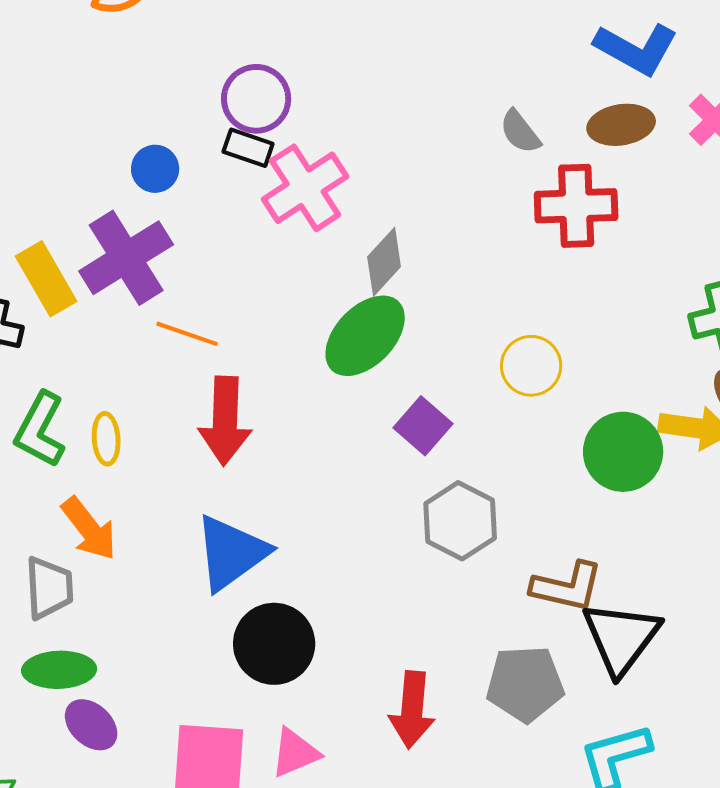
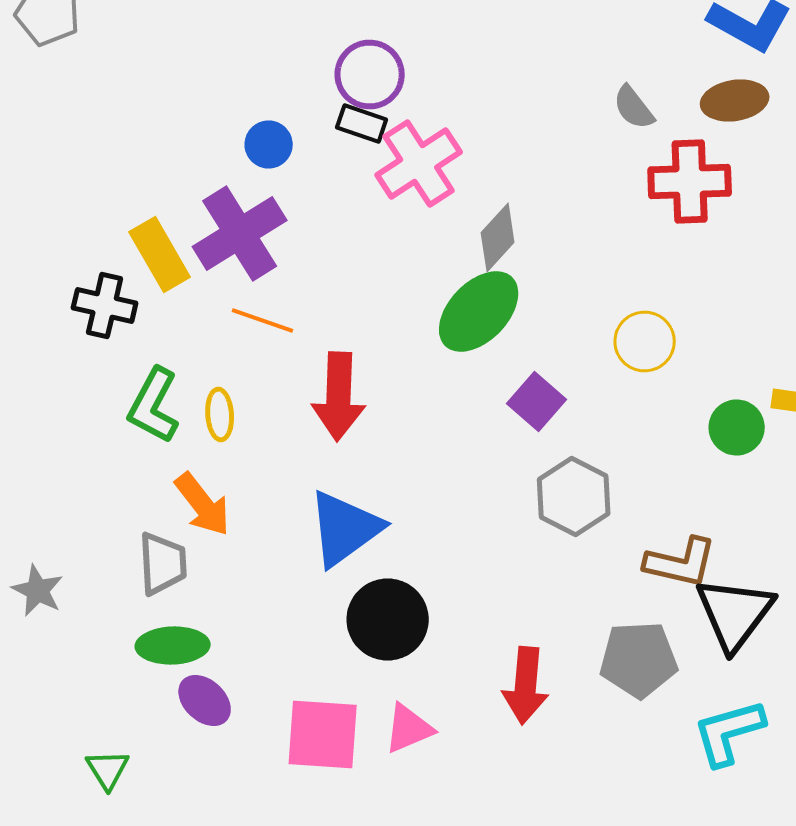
orange line: (187, 334) -> (263, 320), moved
green circle: (623, 452) -> (737, 428), size x0.7

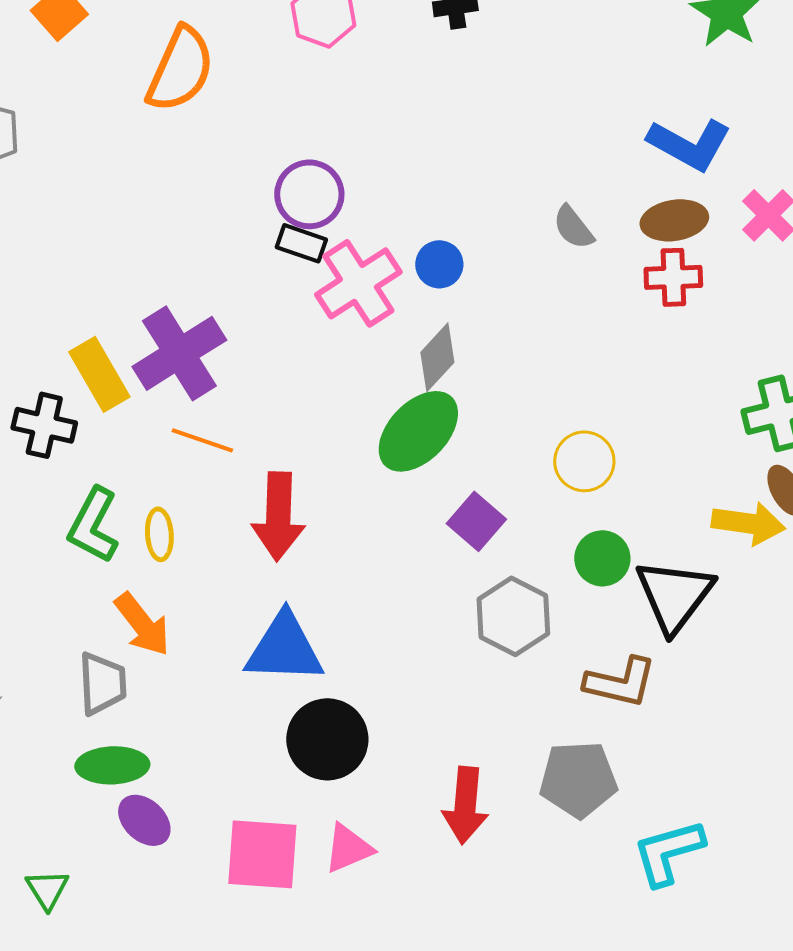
blue circle: (269, 144) -> (439, 264), moved
red cross: (690, 182) -> (673, 277), moved, size x0.7
green circle: (737, 428) -> (602, 558), moved
blue triangle: (345, 528) -> (284, 648), turned 38
black triangle: (735, 614) -> (674, 595), moved

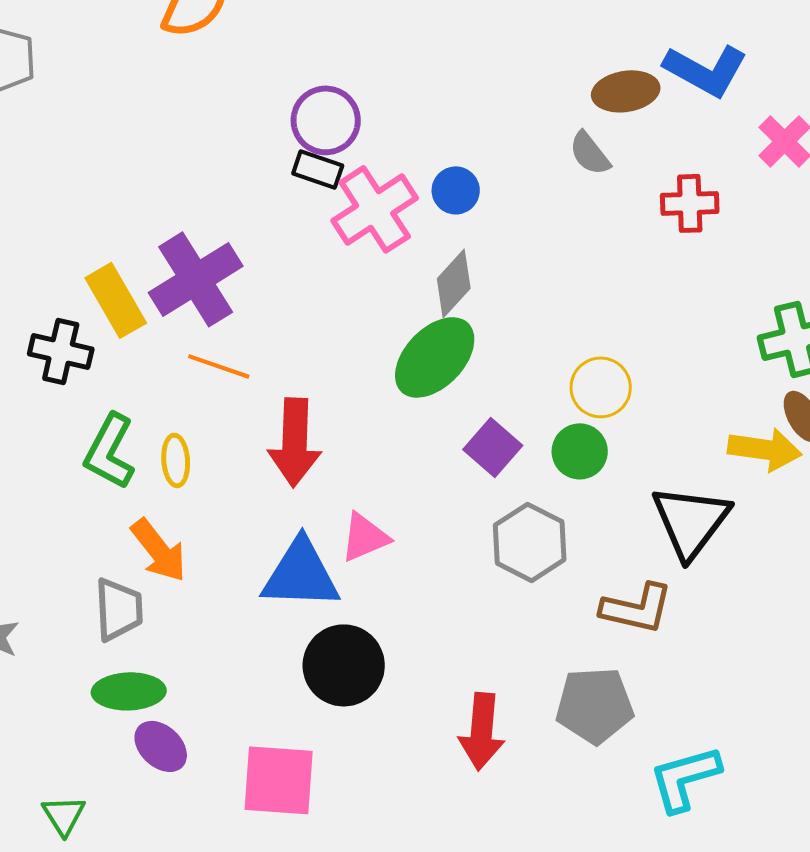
brown ellipse: (674, 220) -> (626, 91), moved
green circle: (602, 558) -> (580, 451), moved
pink triangle: (348, 848) -> (365, 537), moved

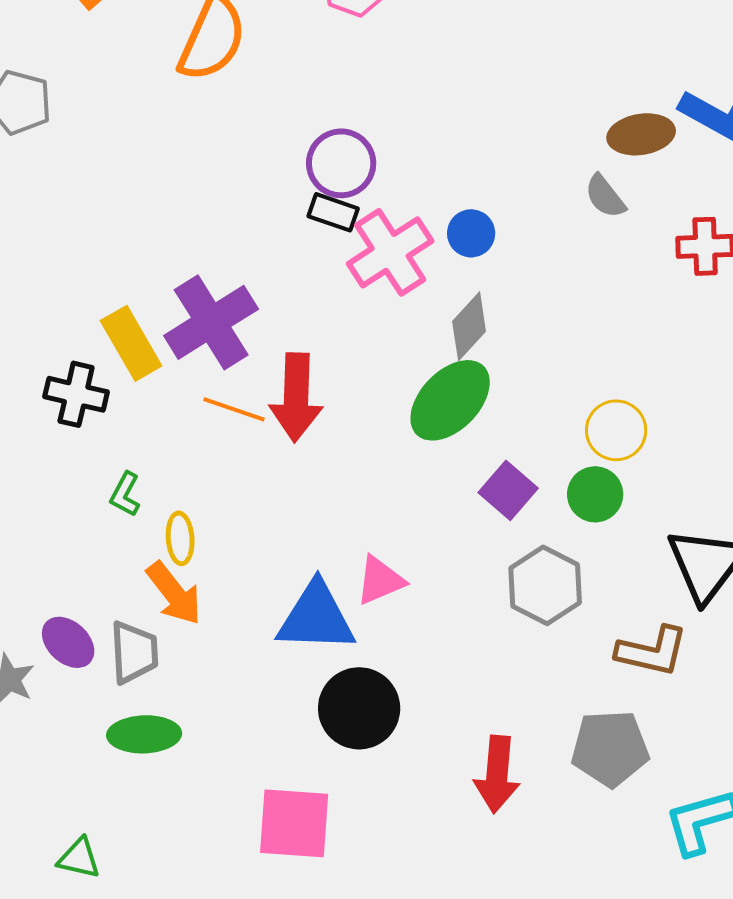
red arrow: (295, 442) -> (296, 397), moved
green L-shape: (110, 451) -> (125, 494), size x0.6
yellow ellipse: (176, 460) -> (180, 538), moved
purple ellipse: (161, 746) -> (68, 642), moved
green triangle: (64, 815) -> (79, 858), turned -45

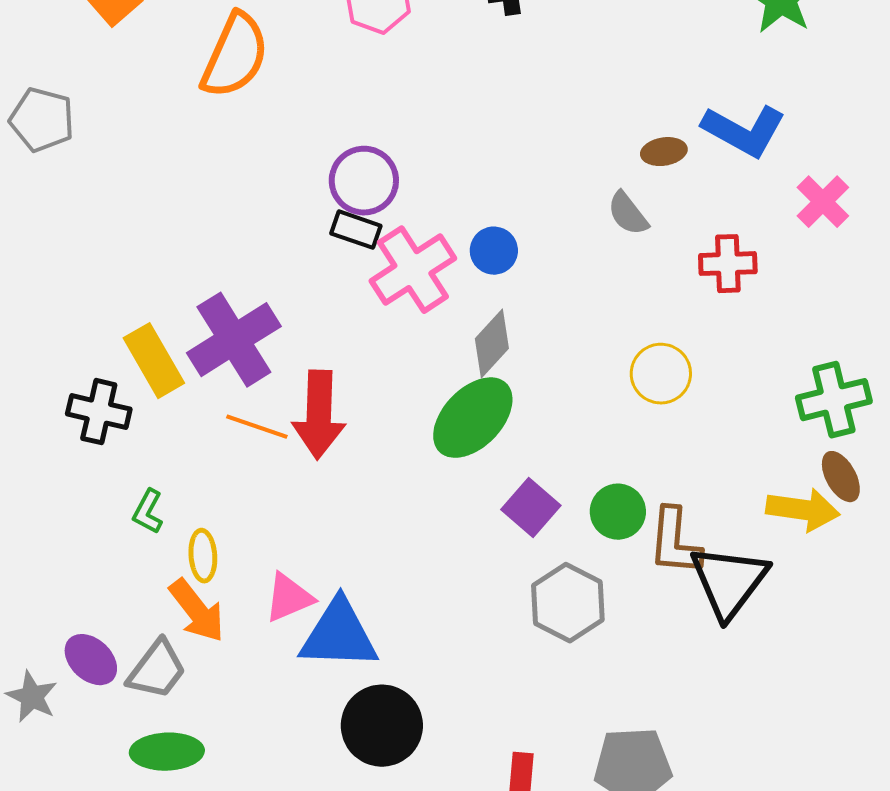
brown ellipse: (641, 134) -> (664, 152), size x0.7
yellow circle: (616, 430) -> (661, 374), moved
pink triangle: (380, 580) -> (289, 598), moved
brown L-shape: (652, 651) -> (675, 542), moved, turned 82
gray trapezoid: (134, 652) -> (157, 670), turned 40

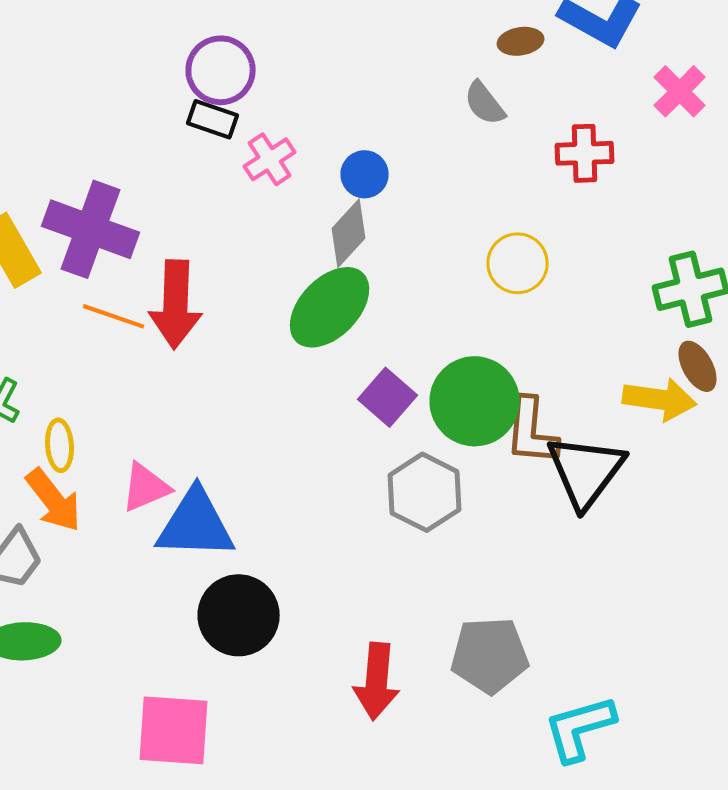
blue circle: (494, 251) -> (365, 174), moved
pink cross: (413, 270) -> (270, 159), size x0.6
purple cross: (234, 340) -> (91, 229), turned -38
green circle: (618, 512) -> (475, 401), size x1.6

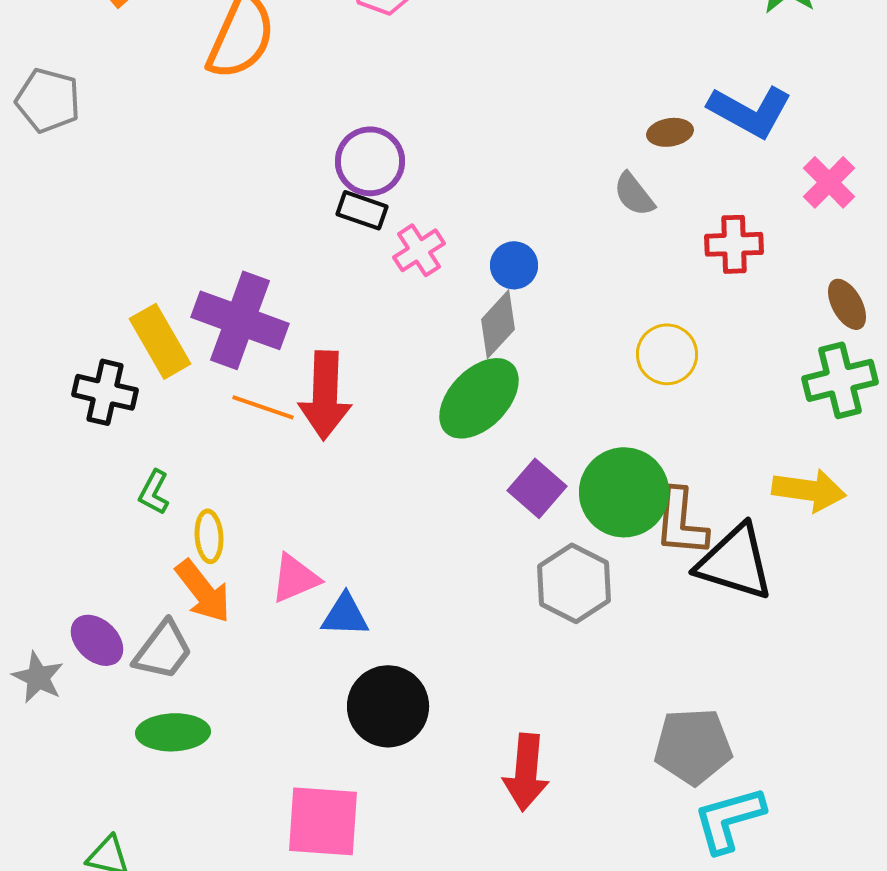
brown ellipse: (698, 366) -> (847, 304), moved
black triangle: (586, 471) -> (735, 562), turned -50
blue triangle: (196, 524) -> (345, 615), size x0.6
gray pentagon: (490, 655) -> (693, 746), moved

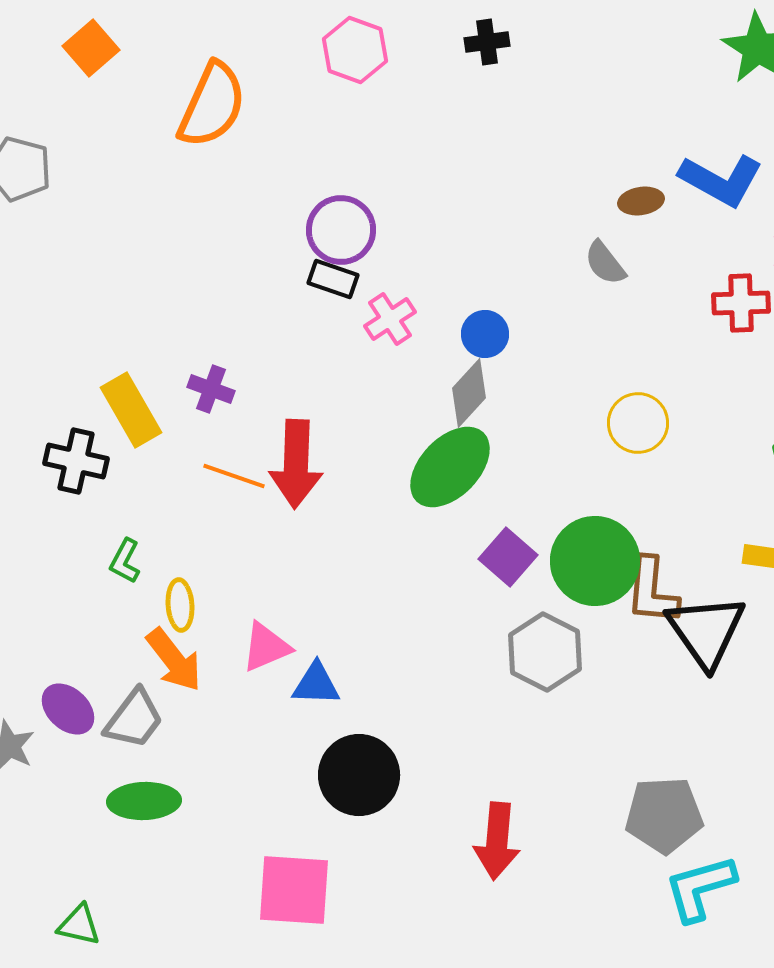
red cross: (734, 244) -> (741, 303), moved
purple cross: (240, 320) -> (211, 389), size x0.5
black triangle: (735, 562) -> (706, 631), turned 38

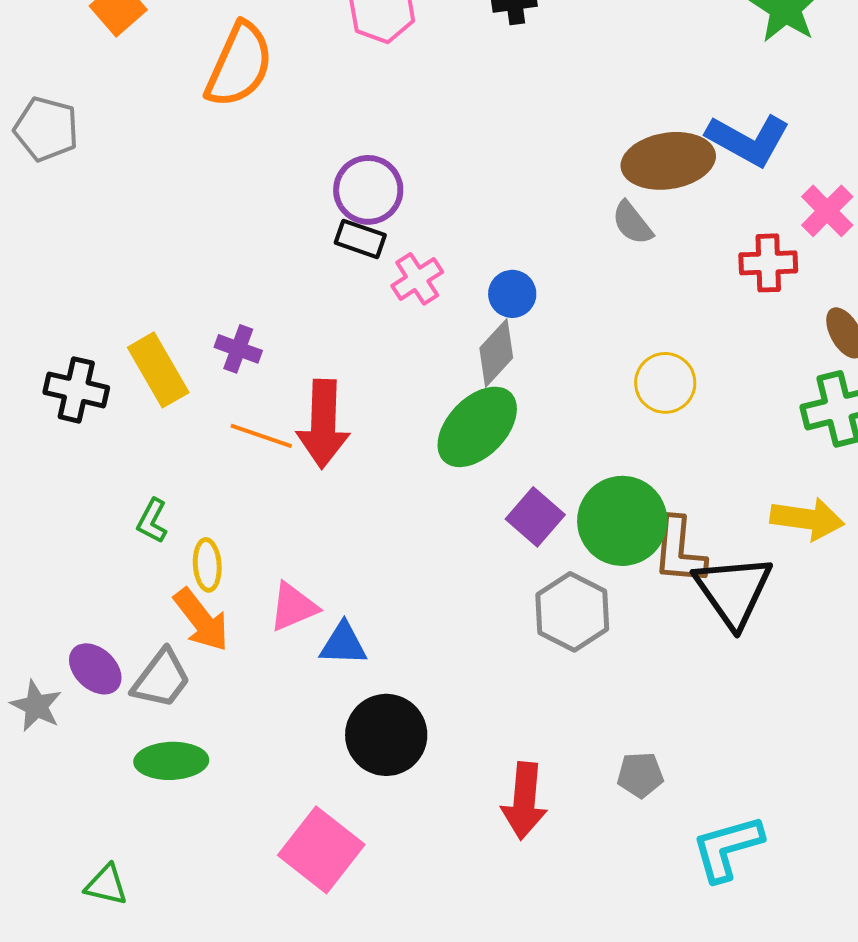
brown ellipse: (641, 201) -> (668, 161), size x2.0
black cross: (76, 461) -> (76, 390), moved
gray pentagon: (664, 815) -> (640, 775), moved, size x0.6
pink square: (294, 890) -> (321, 850), turned 34

